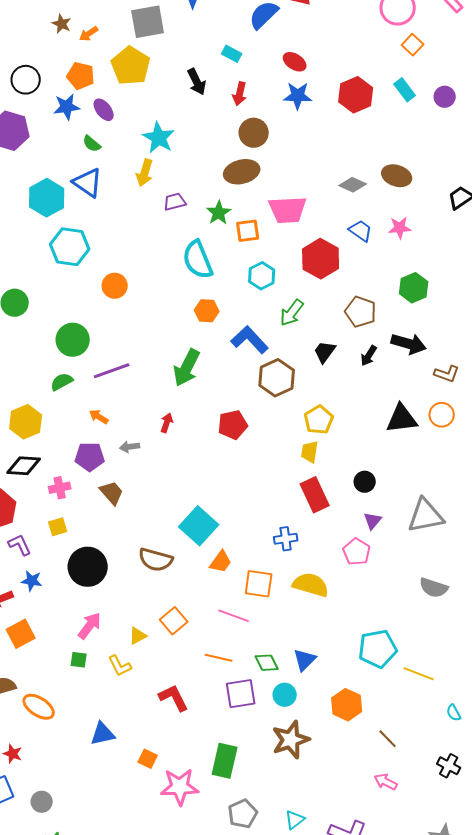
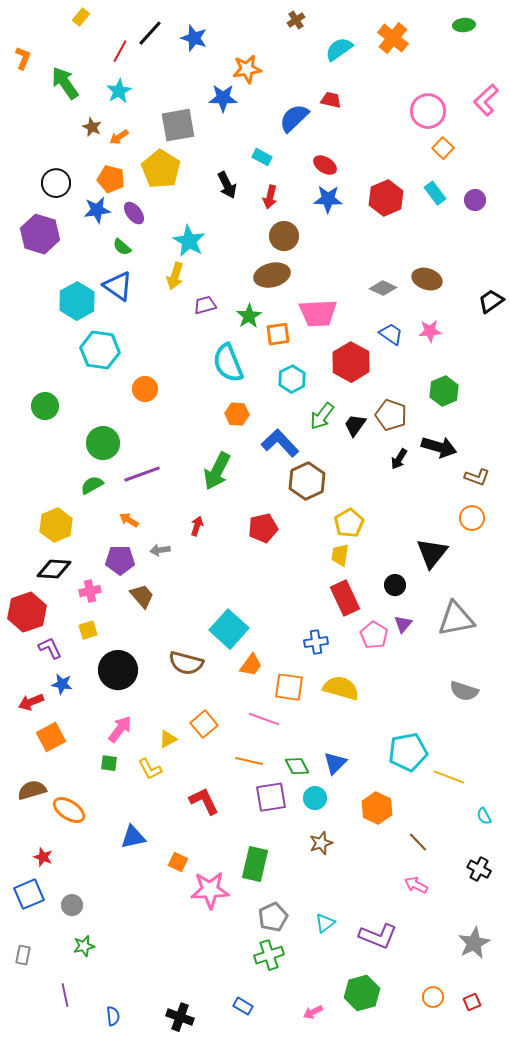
black trapezoid: (325, 352) -> (355, 425), moved
black triangle: (402, 419) -> (432, 553), moved, turned -44
pink pentagon: (357, 552) -> (374, 635), moved
brown star: (291, 740) -> (321, 843), size x0.6

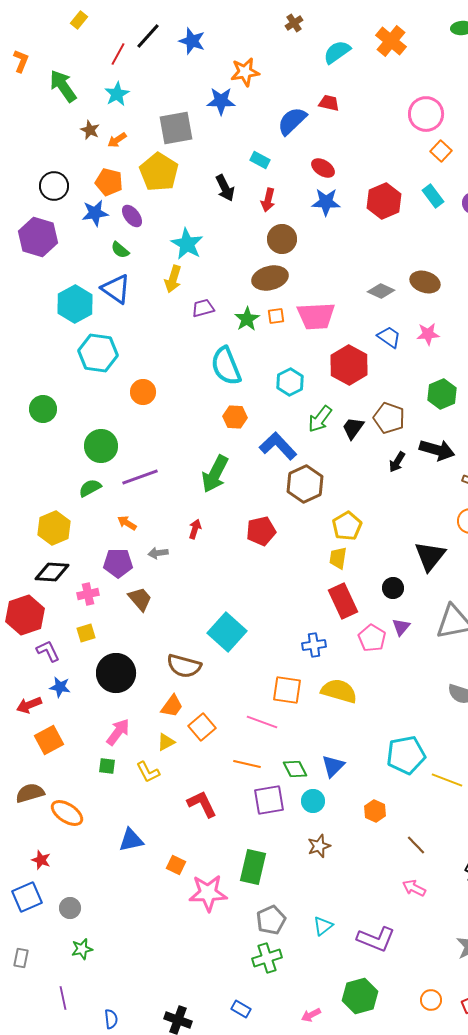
orange square: (278, 334) -> (276, 316), moved, size x0.7
orange trapezoid: (251, 665) -> (172, 706), moved
orange hexagon: (377, 808) -> (375, 811), size x0.7

